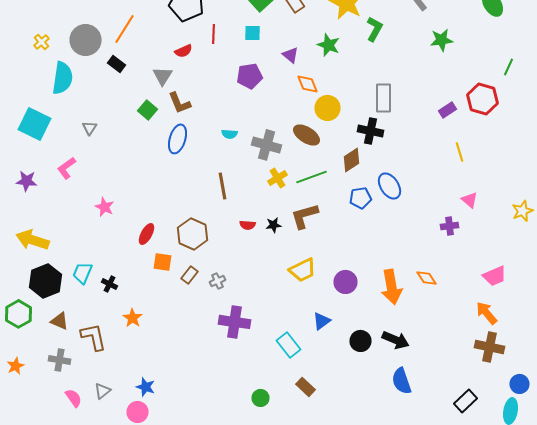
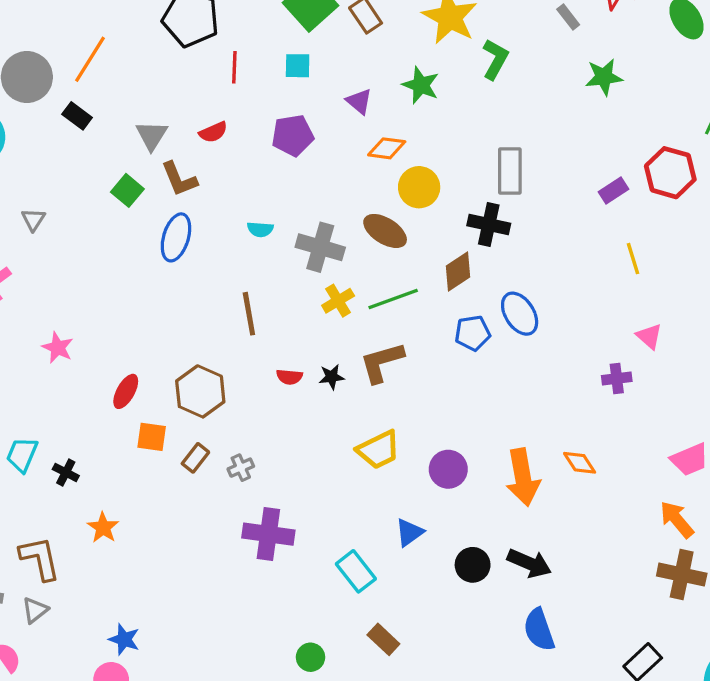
red semicircle: (184, 51) -> (213, 132), moved
orange diamond: (308, 84) -> (387, 148), turned -60
gray triangle: (102, 391) -> (35, 610), moved

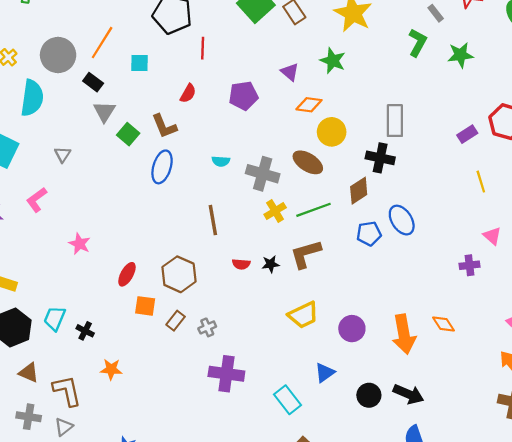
green L-shape: (495, 59) -> (418, 43), moved
cyan square: (298, 66) -> (139, 63), moved
red semicircle: (213, 132) -> (188, 93), turned -36
gray triangle: (152, 135) -> (104, 112), moved
orange star: (103, 528) -> (111, 369), turned -30

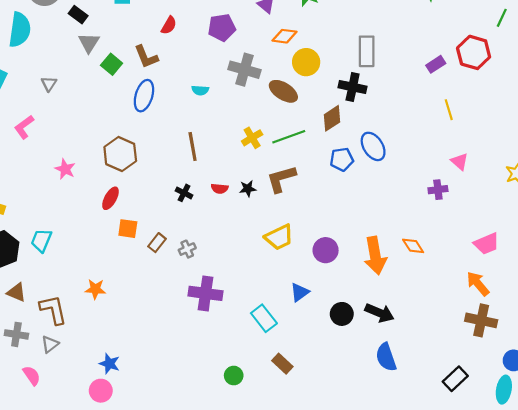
gray cross: (263, 174) -> (244, 70), moved
brown hexagon: (179, 274) -> (120, 154), moved
black cross: (85, 331) -> (184, 193), moved

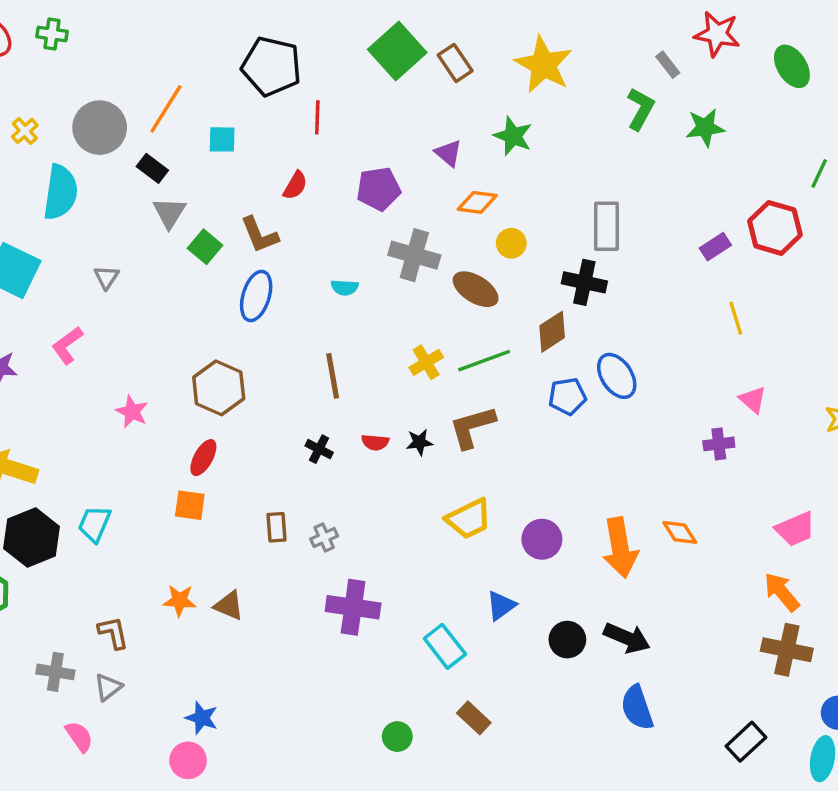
yellow circle: (306, 62) -> (511, 243), size x0.7
orange square: (128, 229) -> (190, 505), moved
brown rectangle: (157, 243) -> (277, 527), turned -42
brown triangle: (16, 292) -> (229, 606), moved
brown L-shape: (53, 310) -> (113, 633), size x0.7

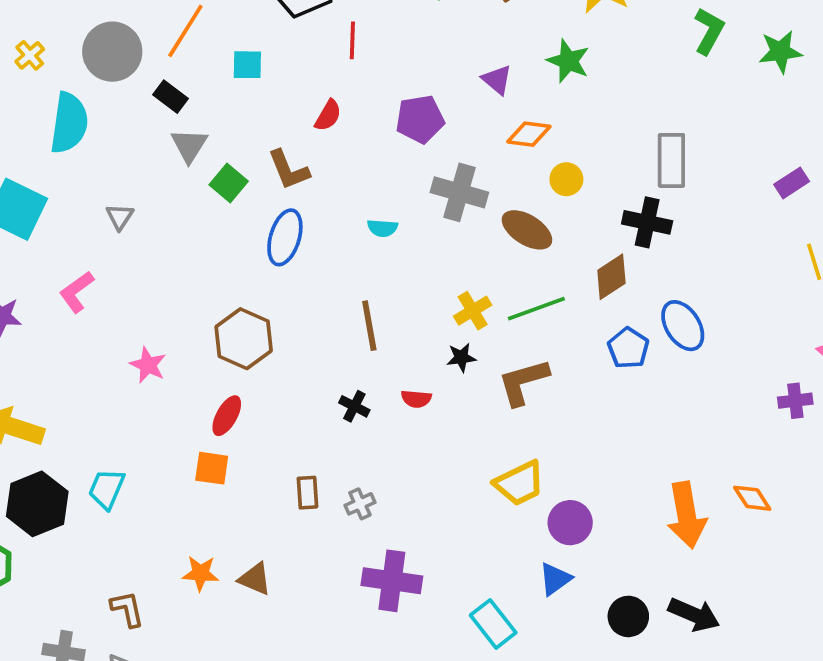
blue pentagon: (567, 396) -> (628, 348), turned -30
black star: (419, 442) -> (461, 357), moved
purple circle: (542, 539) -> (570, 523), moved

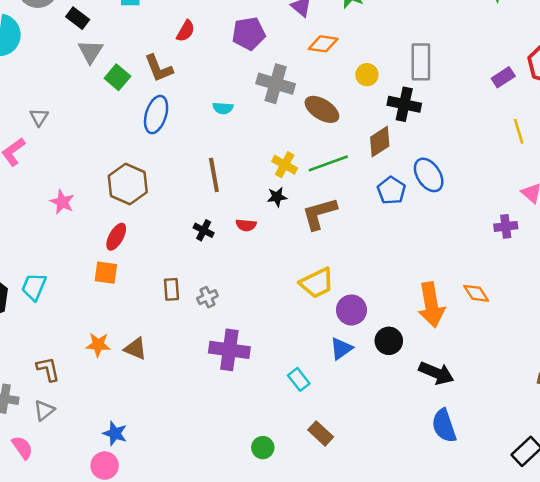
yellow circle: (566, 179) -> (367, 75), moved
gray triangle: (120, 217) -> (39, 117), moved
yellow cross: (473, 311) -> (285, 165), turned -30
black circle: (628, 616) -> (389, 341), moved
cyan rectangle: (493, 624) -> (299, 379), size x0.7

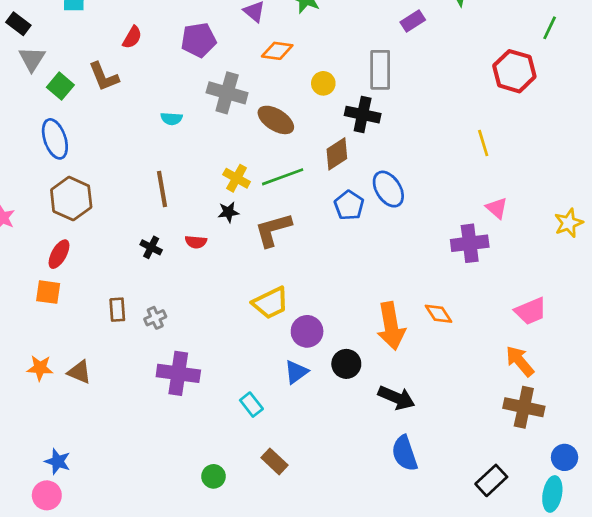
purple rectangle: (503, 77) -> (413, 21), moved
blue ellipse: (156, 115) -> (55, 139), moved, turned -36
purple cross: (506, 226) -> (470, 243), size x1.5

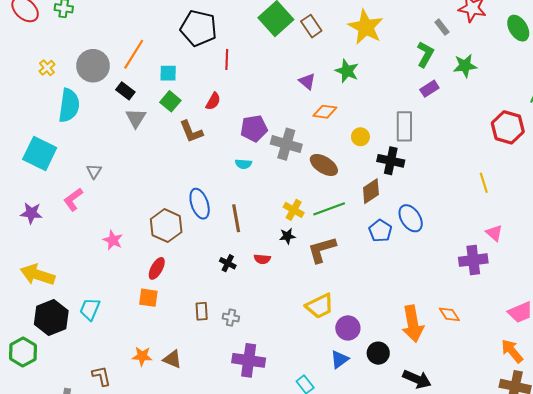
purple pentagon: (199, 40) -> (254, 128), moved
green square: (60, 86) -> (170, 101), moved
blue ellipse: (55, 139) -> (200, 204), moved
gray cross: (155, 318) -> (231, 318), turned 35

